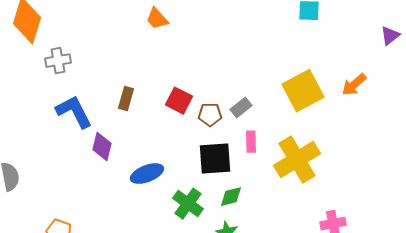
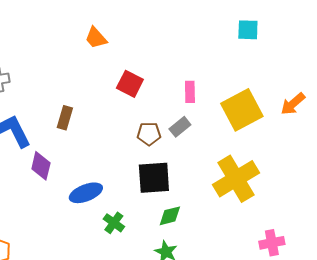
red square: (179, 101) -> (130, 84), moved
pink rectangle: (251, 142) -> (190, 92), moved
green cross: (188, 204) -> (114, 223), moved, size x0.7

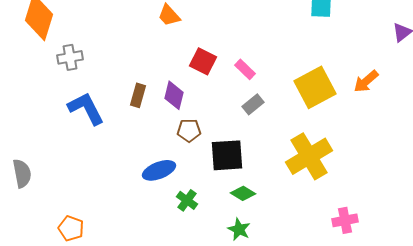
pink rectangle: (190, 92) -> (245, 69), moved, turned -45
brown pentagon: (149, 134) -> (189, 130), moved
purple diamond: (41, 166) -> (174, 95), moved
green diamond: (170, 216) -> (243, 193), turned 45

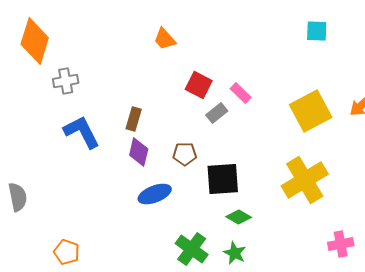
purple diamond: (174, 95) -> (139, 152), moved
gray rectangle: (253, 104) -> (217, 113), moved
green cross: (187, 200) -> (192, 249), moved, size x1.5

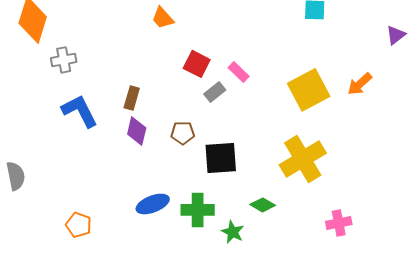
blue ellipse: (155, 194) -> (153, 204), moved
green diamond: (239, 217) -> (263, 205), moved
green cross: (192, 249) -> (198, 210), moved, turned -36
orange pentagon: (67, 252) -> (79, 225), moved

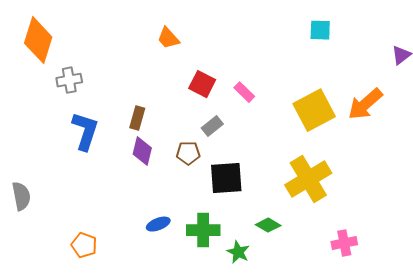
orange arrow: (360, 84) -> (365, 104), size x1.4
gray rectangle: (215, 92) -> (212, 126), moved
blue L-shape: (80, 111) -> (85, 131), turned 45
blue ellipse: (153, 204) -> (158, 224), size x0.7

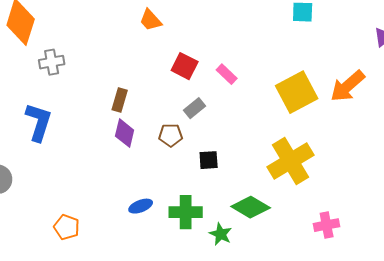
blue L-shape: (85, 131) -> (39, 122), moved
black square: (226, 178) -> (209, 160), size x0.6
green diamond: (268, 225) -> (251, 207), size x1.5

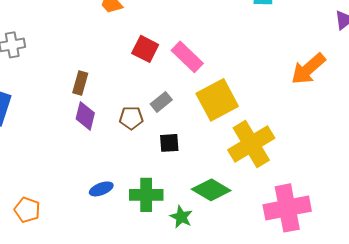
pink rectangle: (227, 74) -> (187, 57), size x1.5
yellow square: (297, 92) -> (217, 100), moved
gray rectangle: (195, 108) -> (161, 102), moved
pink cross: (327, 225) -> (287, 208), size x1.8

